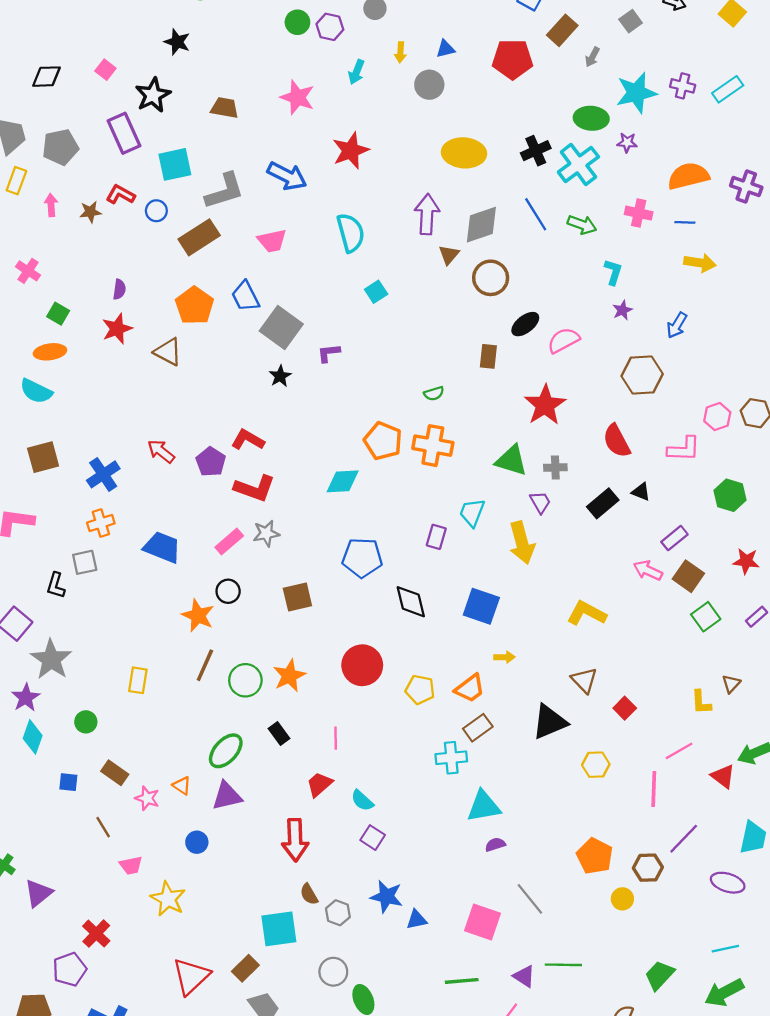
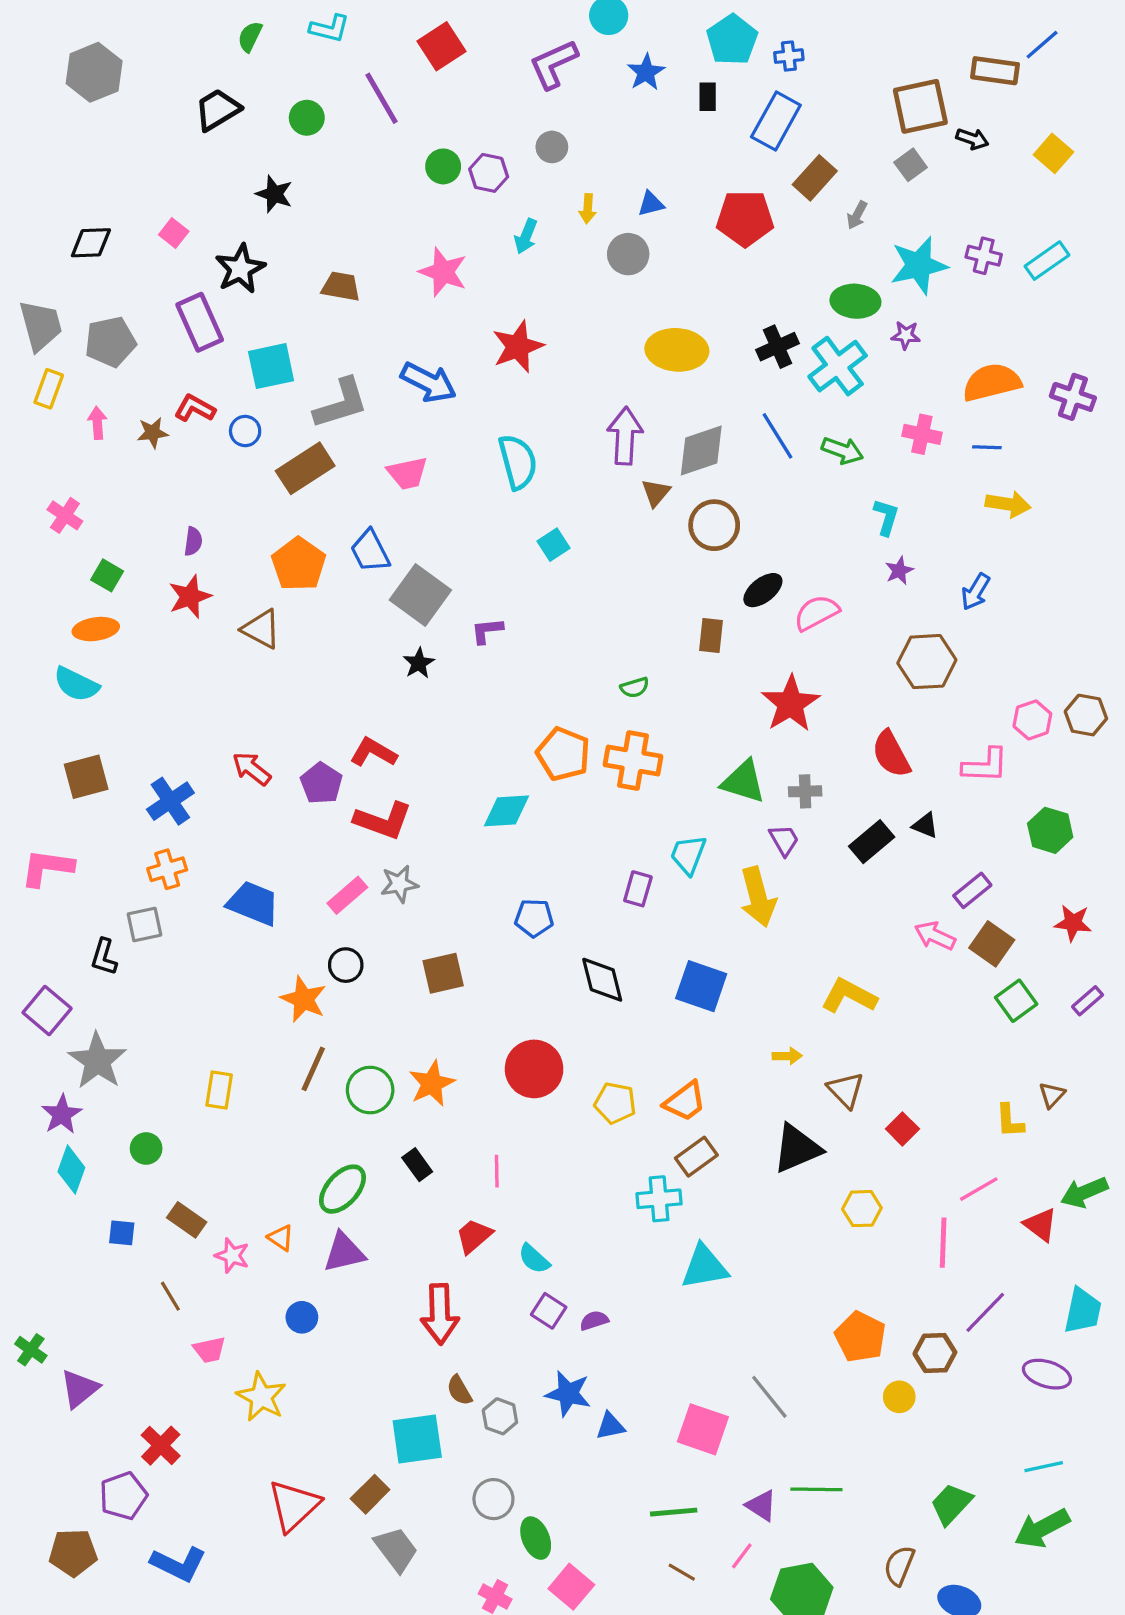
blue pentagon: (362, 558) -> (534, 918), size x0.7
yellow arrow: (504, 657) -> (787, 1056), moved
purple semicircle: (495, 845) -> (594, 1321), moved

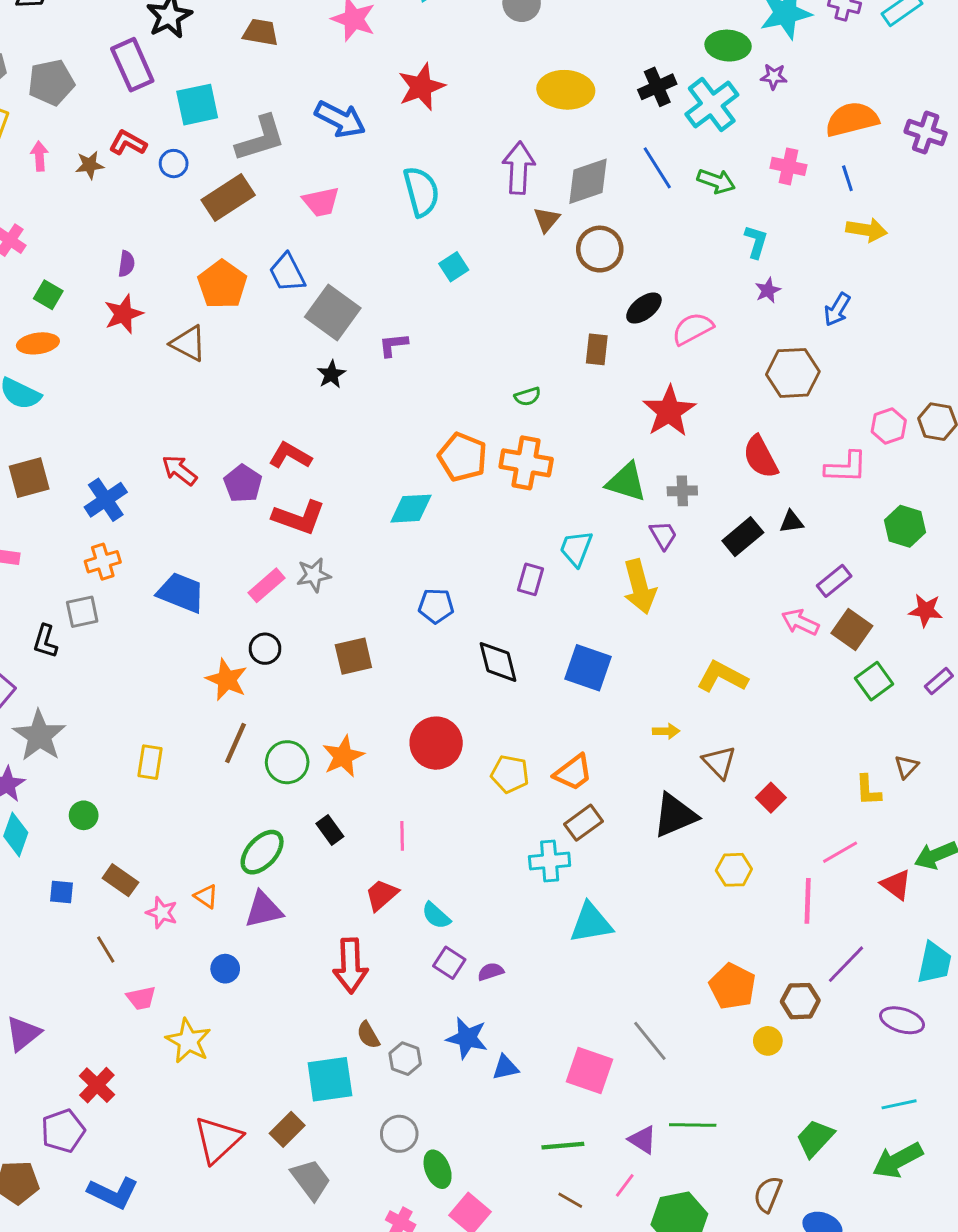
blue line: (987, 447) -> (847, 178), turned 70
black triangle: (925, 825) -> (791, 522), turned -30

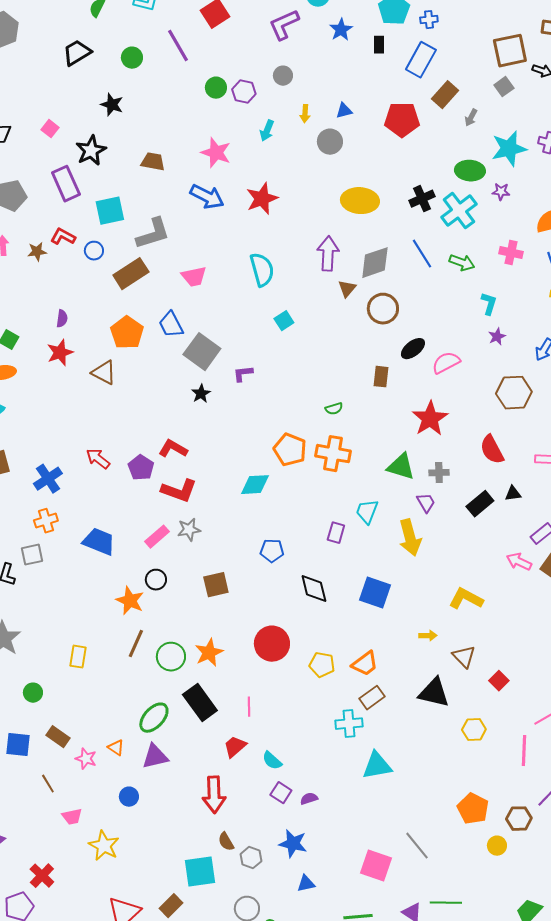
blue arrow: (340, 119) -> (207, 197), moved
black triangle: (675, 815) -> (434, 693), turned 36
black rectangle: (330, 830) -> (200, 703), size x1.8
blue square: (62, 892) -> (18, 745), size x1.5
blue triangle: (505, 1067) -> (306, 884), moved

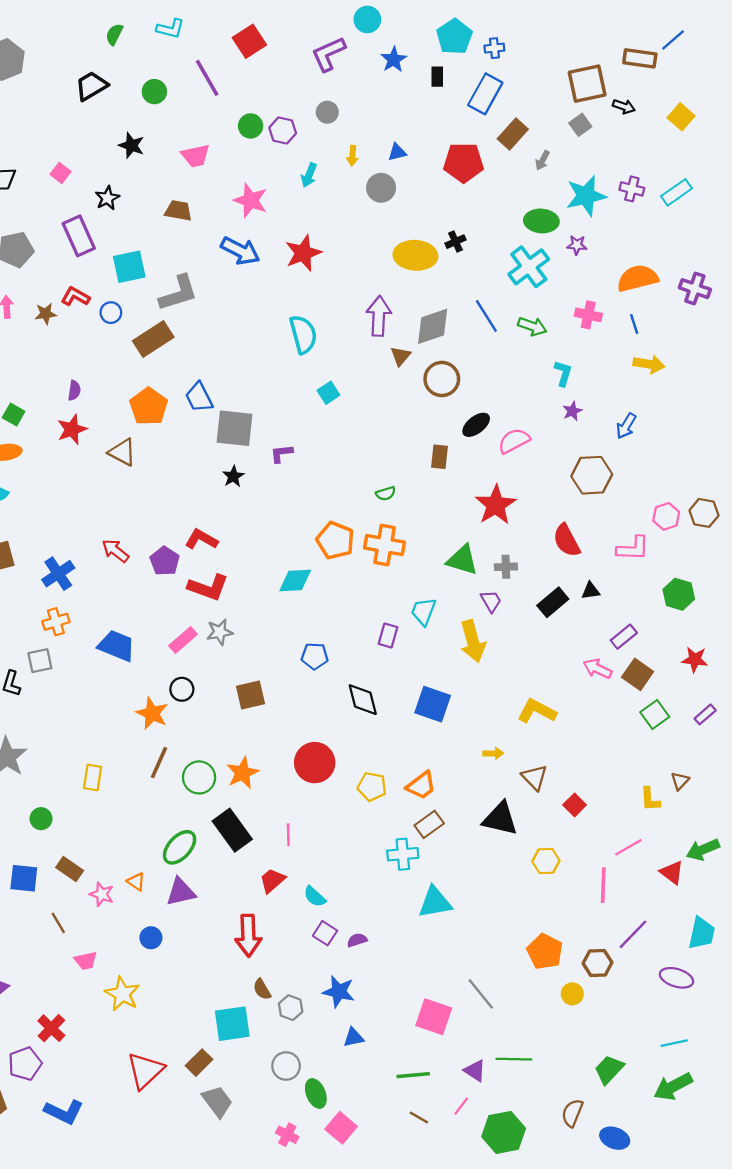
black star: (91, 151) -> (107, 198), size x0.7
black cross: (422, 199) -> (456, 242), moved, size x0.7
pink trapezoid: (194, 277) -> (196, 156), moved
gray square: (202, 352) -> (235, 428), turned -30

